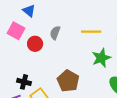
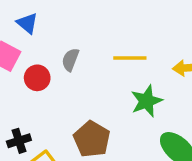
black cross: (24, 82) -> (19, 141), turned -32

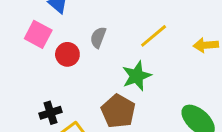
yellow line: (130, 58) -> (154, 36), turned -40
green star: (146, 101) -> (137, 76), moved

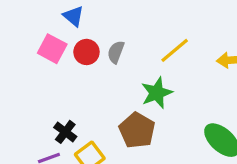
red circle: (67, 54) -> (86, 52), moved
black cross: (51, 113) -> (65, 132), turned -35

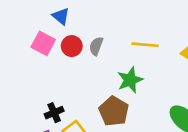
yellow line: (175, 50) -> (145, 45), turned 45
black cross: (65, 132) -> (54, 113), turned 30

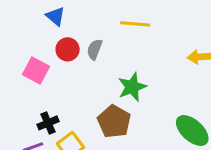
pink square: (43, 43) -> (36, 70), moved
yellow line: (145, 45) -> (135, 24), moved

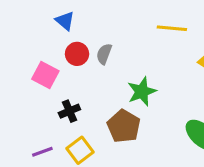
yellow line: (135, 24) -> (172, 28), moved
black cross: (48, 123) -> (69, 111), moved

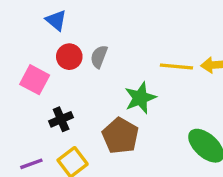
yellow line: (172, 28) -> (176, 67), moved

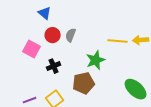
black cross: (61, 119) -> (54, 66), moved
brown pentagon: (120, 136) -> (84, 83), turned 30

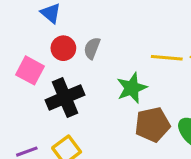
black cross: (54, 66) -> (65, 97), size x1.6
brown pentagon: (84, 83) -> (152, 125), moved

